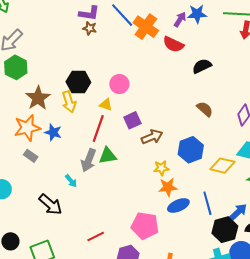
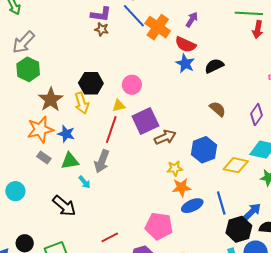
blue star: (197, 14) -> (185, 63), moved, turned 30
yellow triangle: (106, 105) -> (119, 106), turned -32
purple square: (132, 120) -> (145, 121), size x1.5
green triangle: (108, 156) -> (70, 161), moved

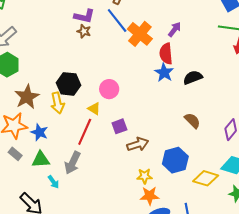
red semicircle: (185, 44) -> (166, 54), turned 55
yellow triangle: (119, 106) -> (94, 109), turned 40
purple square: (145, 121) -> (119, 126), size x0.6

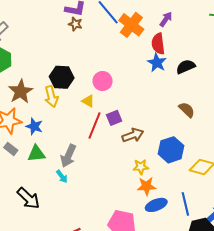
red line: (85, 132) -> (94, 126), moved
cyan arrow: (53, 182) -> (62, 176), moved

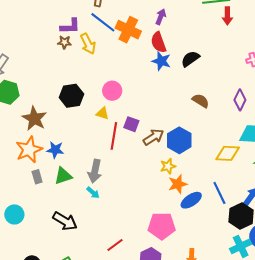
brown star: (75, 24) -> (64, 42), moved
yellow arrow: (51, 97) -> (88, 44), moved
purple square: (114, 118) -> (131, 124), turned -35
gray rectangle: (11, 149) -> (37, 177), turned 48
blue hexagon: (171, 150) -> (179, 140), moved

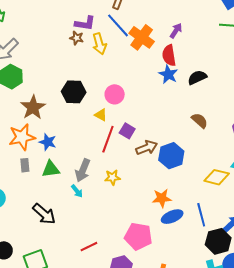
yellow star: (168, 166) -> (112, 177), moved

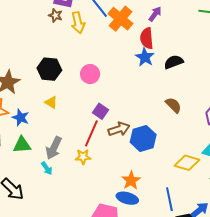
yellow triangle: (101, 115) -> (51, 102), moved
red line: (108, 139) -> (91, 133), moved
orange star: (162, 198) -> (131, 180), turned -30
blue ellipse: (172, 217) -> (127, 198), moved, turned 35

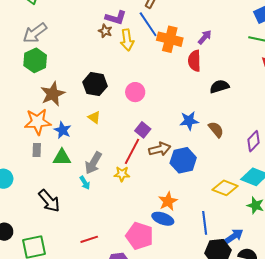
orange cross: (120, 19) -> (170, 39), turned -30
blue star: (145, 57) -> (189, 121), moved, turned 30

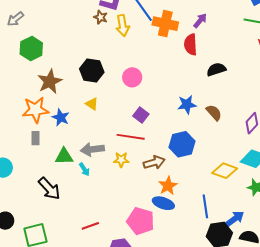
gray arrow: (35, 33) -> (15, 19), moved, size x0.7
brown arrow: (160, 149) -> (154, 162), moved
red line: (132, 151) -> (131, 137), turned 72
green triangle: (62, 157) -> (64, 156), moved
gray arrow: (93, 163) -> (92, 149), turned 55

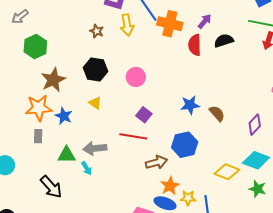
brown star: (101, 17) -> (97, 31), moved
black semicircle: (216, 69) -> (224, 41), moved
yellow star: (121, 160) -> (188, 198), moved

